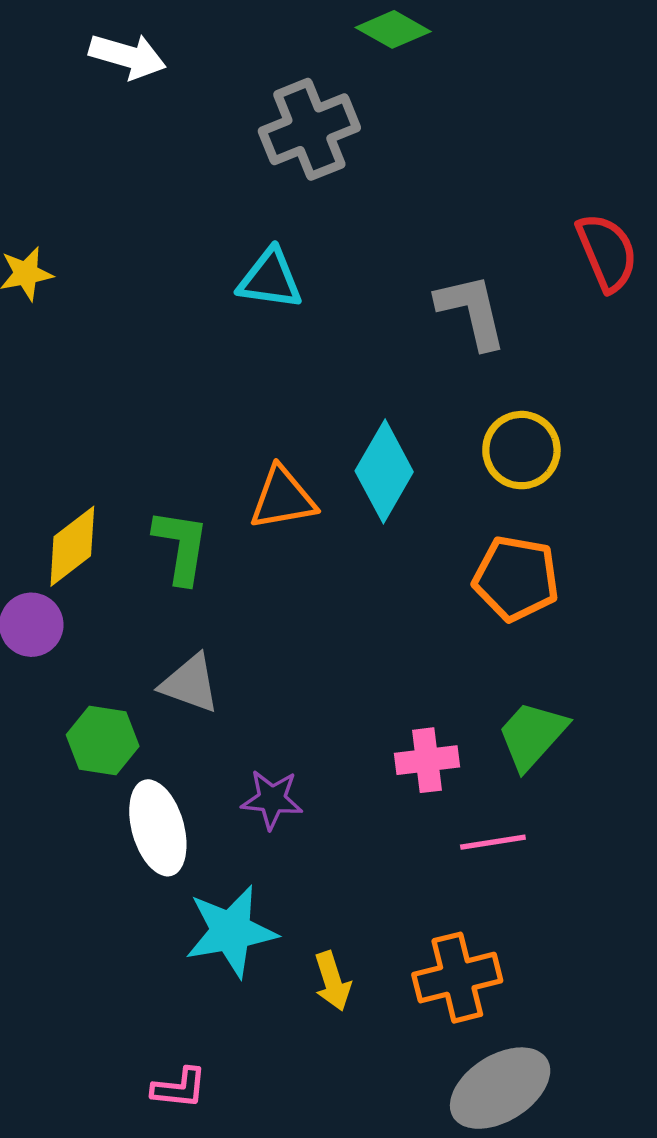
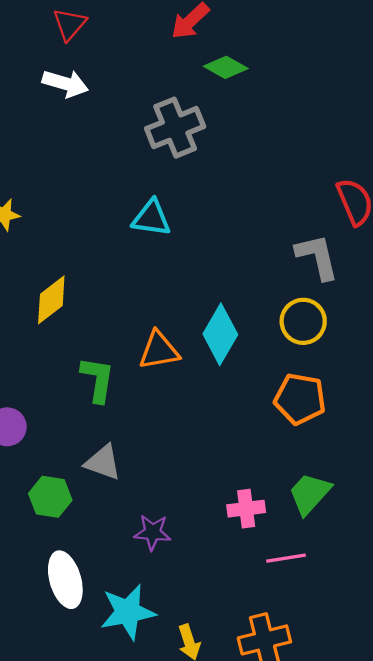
gray L-shape: (472, 311) -> (317, 257), moved
yellow diamond: (72, 546) -> (51, 300), moved
white ellipse: (158, 828) -> (65, 580), moved

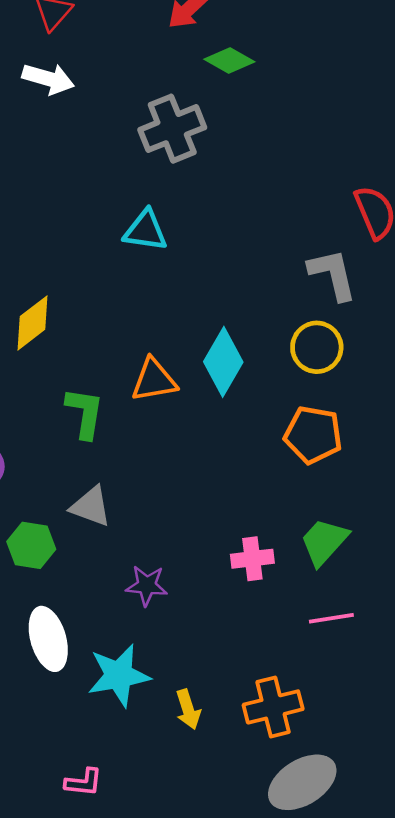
pink line: (286, 558) -> (331, 618), moved

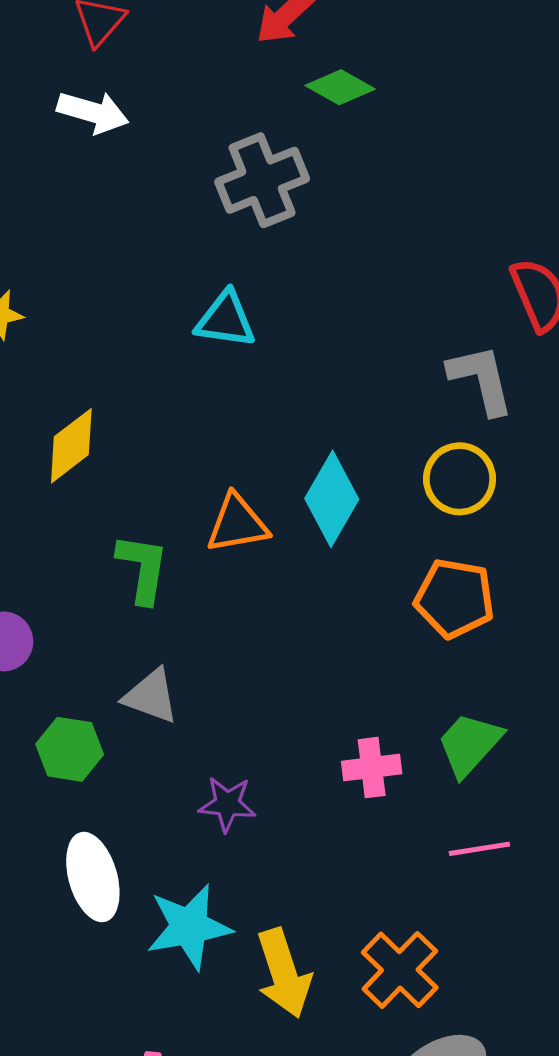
orange cross: (273, 707) -> (400, 970), turned -32
yellow arrow: (188, 709) -> (284, 973), size x1.6

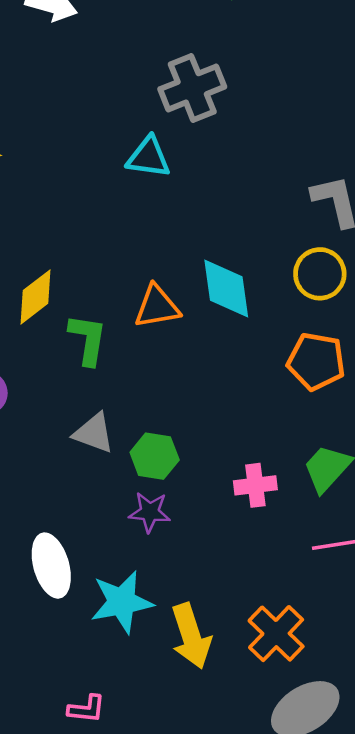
gray cross: (262, 180) -> (192, 88), moved
yellow diamond: (71, 446) -> (35, 297), moved
cyan diamond: (332, 499) -> (226, 288), turned -38
green hexagon: (70, 749) -> (155, 456), moved

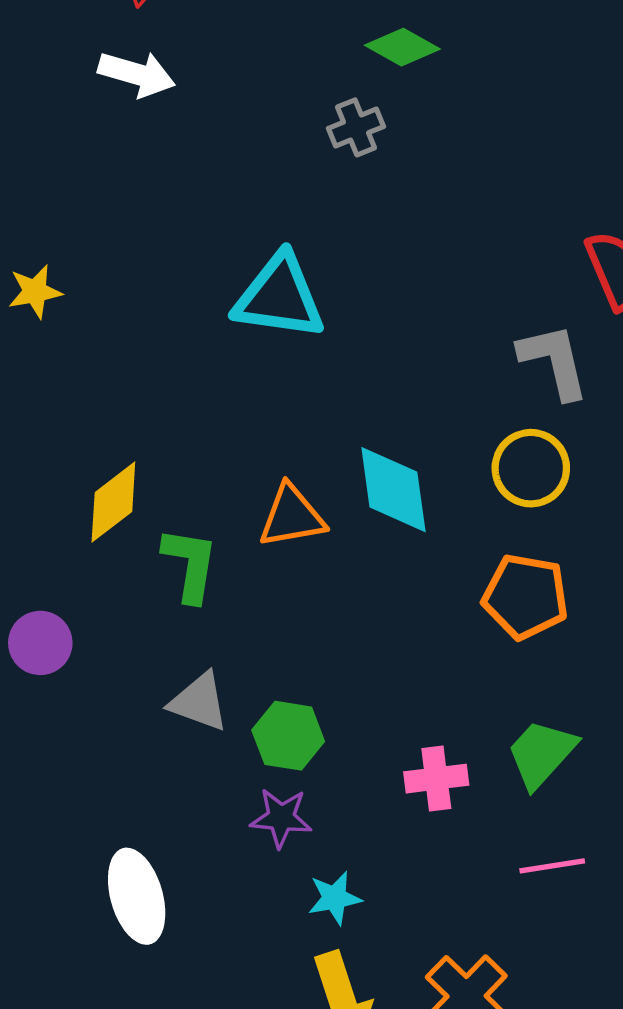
gray cross: (192, 88) -> (356, 127), moved, size x0.6
cyan triangle: (148, 157) -> (279, 297), size x1.4
cyan star: (122, 602) -> (335, 898), moved, size x0.6

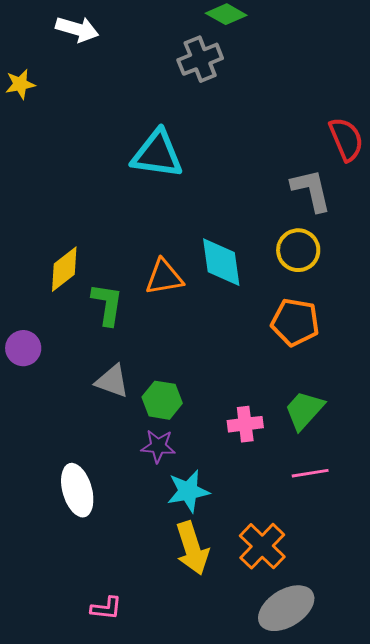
gray cross: (356, 127) -> (200, 59), size x1.4
yellow star: (35, 292) -> (20, 84), moved
cyan star: (335, 898) -> (188, 491), size x1.4

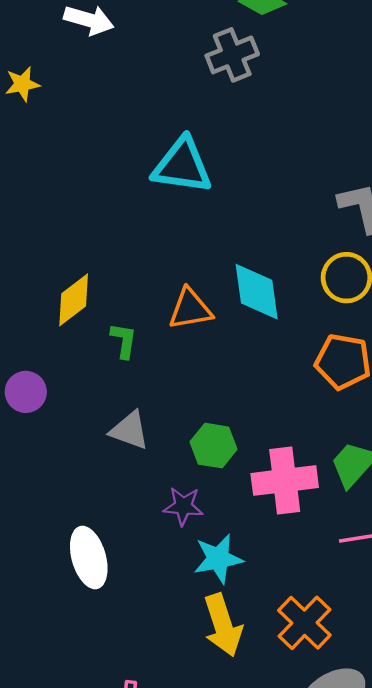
green L-shape: (107, 304) -> (124, 341), size x0.7
green hexagon: (162, 400) -> (214, 446), moved
pink cross: (245, 424) -> (285, 481), size x1.6

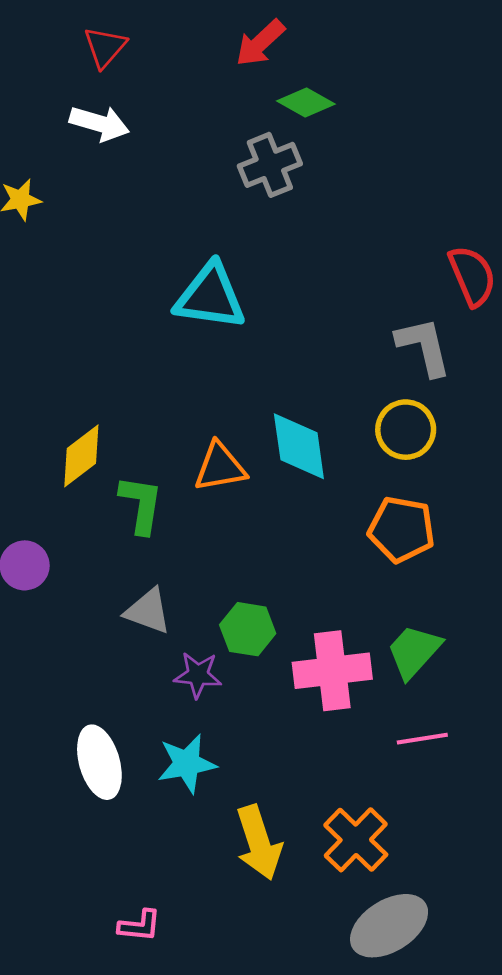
green L-shape: (124, 341) -> (141, 504), size x1.4
purple star: (183, 506) -> (198, 675), moved
cyan star: (218, 559) -> (187, 764), moved

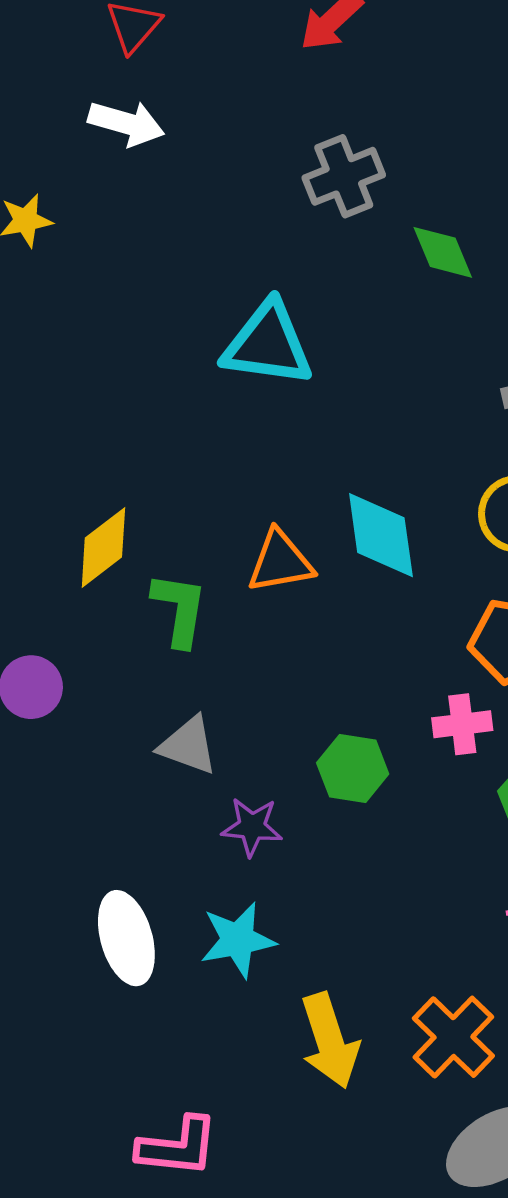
green diamond: (306, 103) -> (443, 252), moved, turned 38
green hexagon: (248, 629) -> (353, 768), moved
pink cross: (332, 671) -> (462, 724), moved, size x0.6
pink L-shape: (140, 926) -> (178, 1147), size x1.5

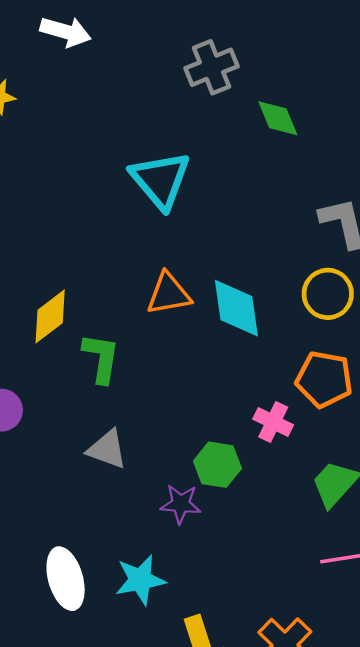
cyan triangle: (268, 344) -> (160, 180), turned 42
orange triangle: (280, 562) -> (169, 294), moved
pink cross: (462, 724) -> (273, 422), moved, turned 33
purple star: (252, 827) -> (181, 504), moved

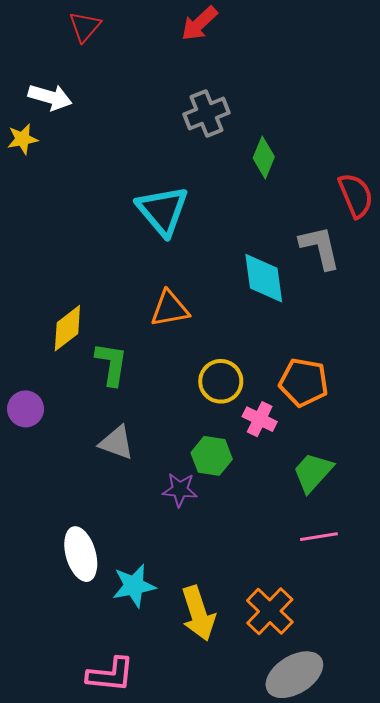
white arrow: (66, 32) -> (50, 97), moved
green diamond: (278, 118) -> (264, 157), turned 45
yellow circle: (328, 294) -> (221, 381), moved
cyan diamond: (236, 308) -> (264, 278), moved
cyan star: (140, 580) -> (134, 586), moved

